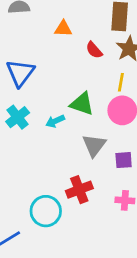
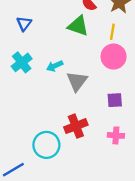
blue triangle: (20, 73) -> (24, 24), size x0.6
green triangle: (82, 104) -> (78, 26), moved
gray triangle: (94, 145) -> (77, 81), moved

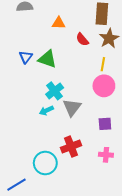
green triangle: (78, 26) -> (47, 59), moved
cyan cross: (22, 62) -> (55, 91), moved
cyan arrow: (55, 66) -> (46, 111), moved

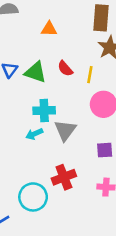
red semicircle: (82, 40) -> (65, 69), moved
yellow line: (103, 64) -> (90, 75), moved
cyan cross: (55, 91) -> (44, 111), turned 36

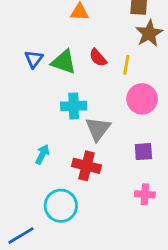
cyan arrow: (34, 134) -> (42, 154), moved, turned 140
red cross: (64, 177) -> (86, 166), moved, turned 35

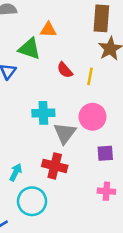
green triangle: (64, 62) -> (29, 49), moved
pink circle: (142, 99) -> (93, 117), moved
cyan arrow: (42, 154) -> (16, 172), moved

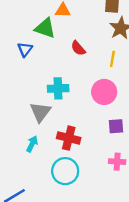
yellow line: (90, 76) -> (112, 59), moved
gray triangle: (65, 133) -> (40, 112), moved
cyan circle: (32, 201) -> (65, 171), moved

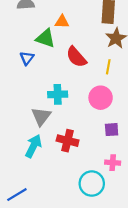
red semicircle: (78, 48) -> (76, 57), size x1.5
cyan arrow: (32, 144) -> (33, 146), size x1.5
cyan circle: (65, 171) -> (92, 184), moved

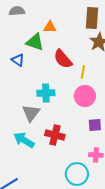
blue triangle: (27, 58) -> (18, 60), turned -32
yellow line: (108, 67) -> (83, 72), moved
cyan arrow: (33, 146) -> (24, 140), turned -85

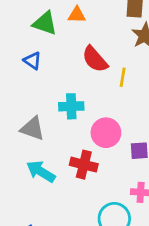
green triangle: (35, 42) -> (45, 23), moved
pink circle: (85, 96) -> (106, 133), moved
gray triangle: (31, 113) -> (32, 129), moved, turned -48

